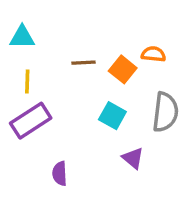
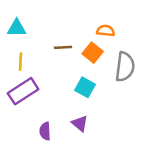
orange semicircle: (153, 54) -> (106, 31), moved
gray semicircle: (165, 112) -> (125, 67), moved
purple triangle: (133, 158) -> (80, 123), moved

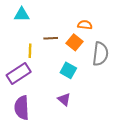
cyan triangle: (17, 28) -> (22, 14), moved
yellow line: (21, 62) -> (30, 51), moved
purple semicircle: (45, 131) -> (22, 108), moved, size x1.6

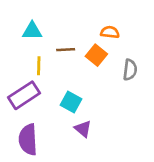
cyan triangle: (22, 14) -> (32, 31), moved
gray semicircle: (100, 54) -> (130, 70), size x0.7
cyan square: (68, 70) -> (71, 102), moved

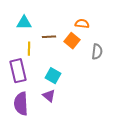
purple rectangle: (24, 95) -> (18, 71), turned -70
purple triangle: (83, 129) -> (49, 96), moved

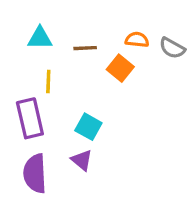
brown line: (49, 37) -> (85, 48), moved
gray semicircle: (97, 52) -> (172, 48), moved, turned 112

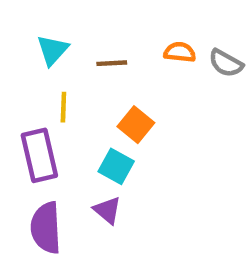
cyan triangle: (40, 38) -> (52, 50), turned -48
orange square: (120, 68) -> (136, 125), moved

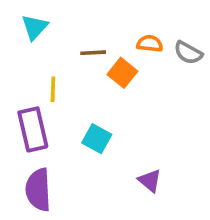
cyan triangle: (52, 50) -> (35, 27), moved
orange square: (136, 125) -> (122, 73), moved
purple triangle: (107, 210) -> (150, 181), moved

